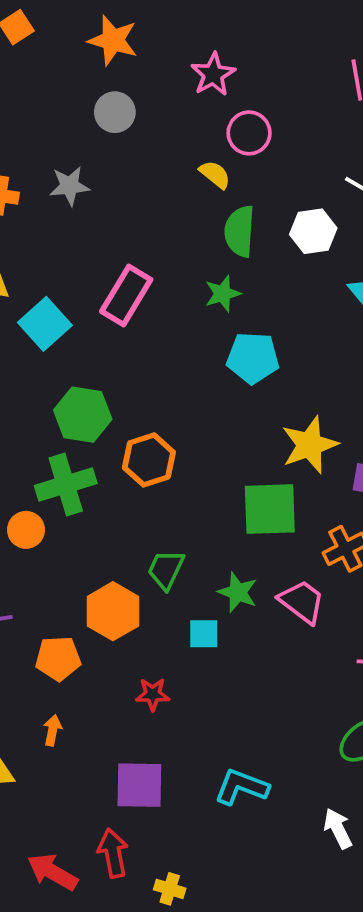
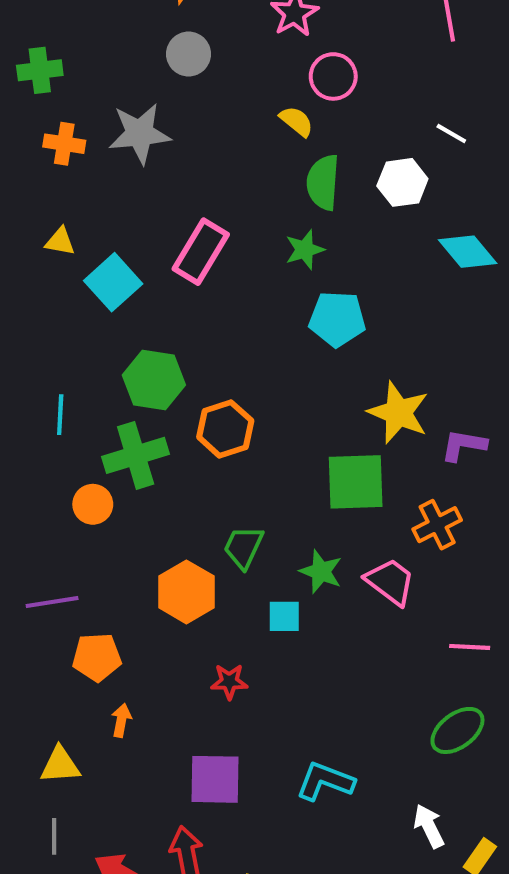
gray star: (69, 186) -> (140, 133), size x1.4
yellow star: (310, 445) -> (398, 413), turned -30
orange pentagon: (58, 658) -> (97, 657), moved

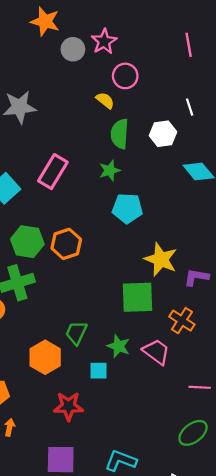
gray circle: (189, 54) -> (73, 49), moved
white line: (451, 133) -> (190, 107), turned 42
orange hexagon: (225, 429) -> (66, 244), moved
orange cross: (437, 525) -> (182, 321), turned -30
red star: (229, 682) -> (68, 406), size x1.5

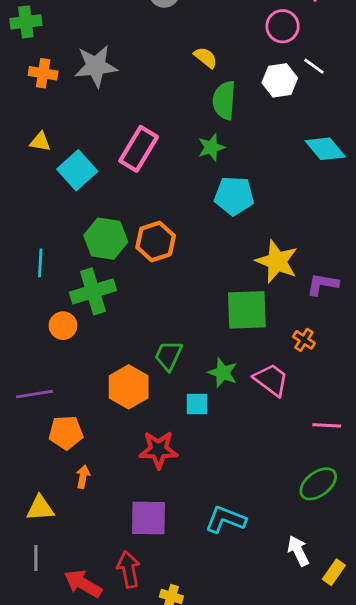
pink circle: (125, 76) -> (283, 26), moved
white line: (190, 107) -> (314, 66), turned -36
white hexagon: (163, 134) -> (280, 80), moved
orange cross: (182, 321) -> (304, 340), size x0.7

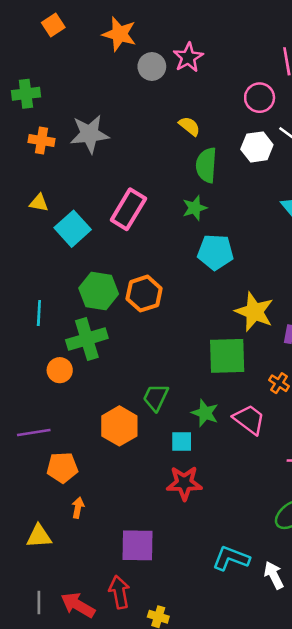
red star: (159, 450) -> (184, 483), moved
cyan L-shape: (226, 519) -> (231, 558), moved
gray line: (36, 558) -> (39, 602), moved

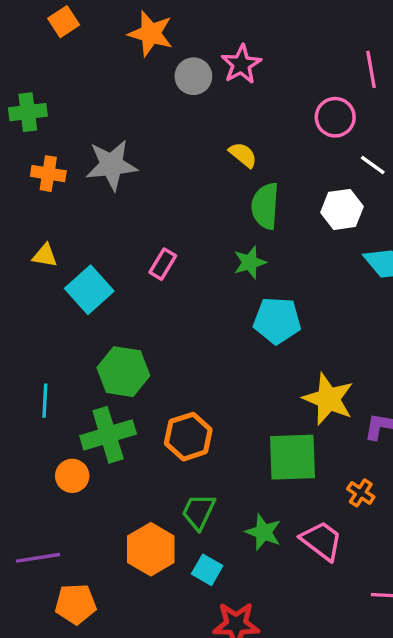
white hexagon: (257, 147) -> (342, 209), moved
pink rectangle: (128, 209) -> (163, 264), size x0.6
orange hexagon: (144, 294) -> (188, 437), moved
cyan square: (182, 442) -> (207, 570), moved, turned 30

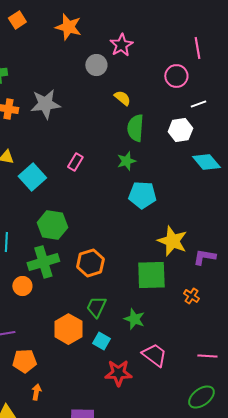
gray circle: (193, 76) -> (96, 65), moved
white line: (373, 165) -> (198, 104), turned -56
pink trapezoid: (322, 541) -> (154, 355), moved

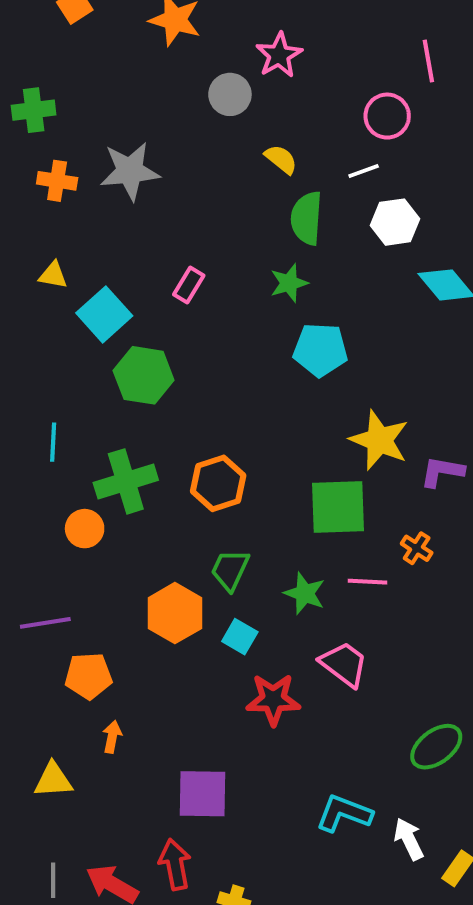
white line: (198, 104) -> (364, 171), moved
green hexagon: (52, 225) -> (144, 375), moved
pink line: (207, 356) -> (367, 582), moved

